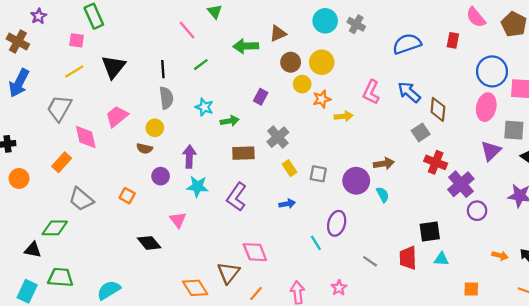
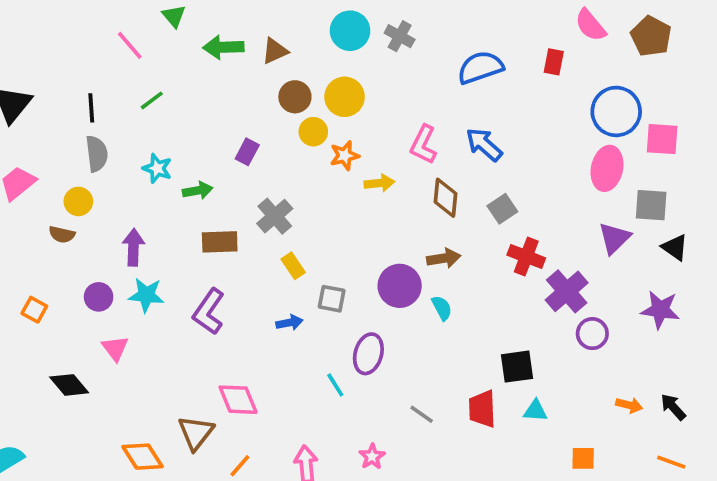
green arrow: (246, 46) -> (223, 47), moved
brown diamond: (438, 109) -> (445, 198), moved
gray square: (318, 174) -> (332, 299), moved
purple circle: (161, 176) -> (99, 297), moved

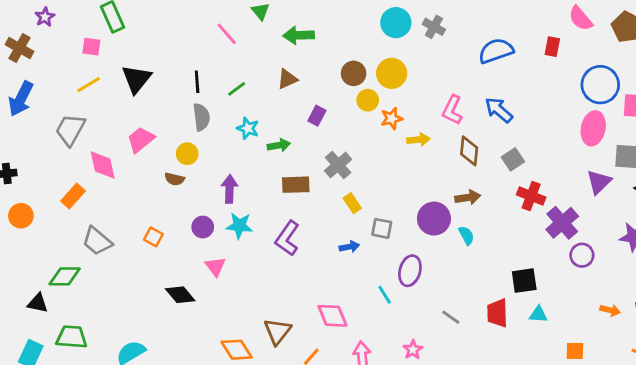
brown triangle: (275, 51) -> (287, 79), moved
green line: (152, 100) -> (237, 89), moved
pink diamond: (238, 400) -> (332, 316), moved

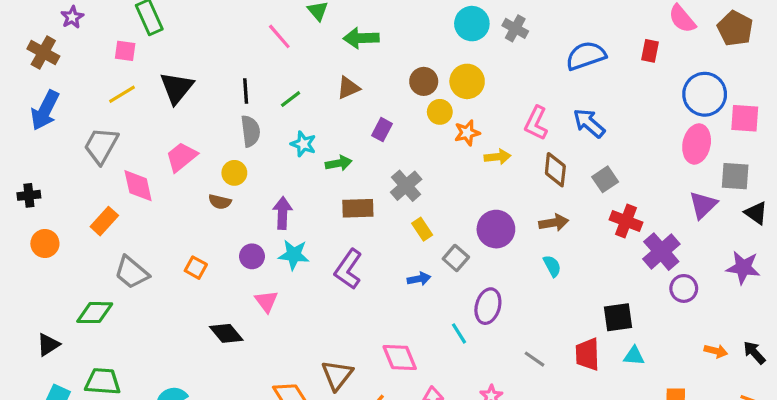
purple circle: (434, 219) -> (496, 229), moved
gray square: (382, 228) -> (456, 258), turned 30
black triangle: (38, 303) -> (48, 345), moved, turned -45

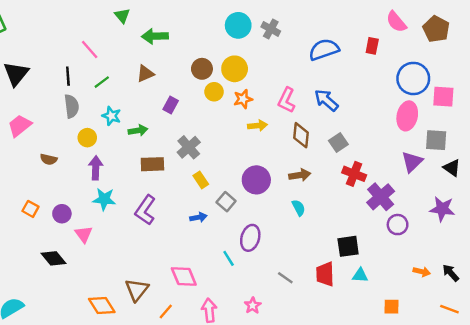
pink line: (279, 36) -> (90, 49), moved
orange star: (467, 133) -> (243, 99), moved
yellow circle: (234, 173) -> (87, 138), moved
purple circle: (252, 256) -> (62, 214), moved

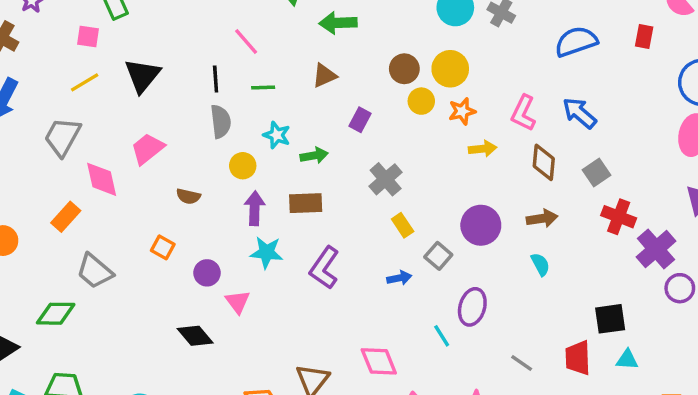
green line: (102, 82) -> (263, 87), turned 35
brown rectangle: (152, 164) -> (306, 203), moved
orange square: (31, 209) -> (163, 247), moved

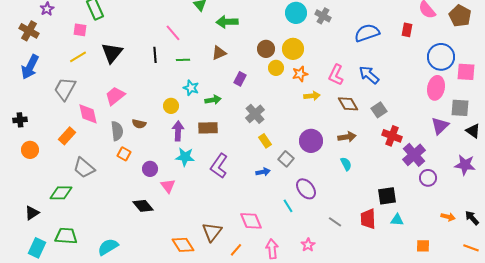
gray semicircle: (221, 121) -> (117, 131), moved
brown diamond: (544, 162) -> (348, 104), turned -35
purple ellipse: (472, 307) -> (306, 189), turned -55

